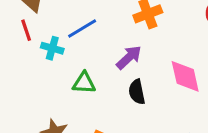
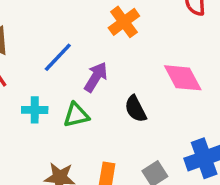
cyan cross: (52, 48) -> (35, 110), moved
purple arrow: (129, 57) -> (96, 77), moved

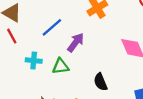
black semicircle: (136, 109) -> (101, 82), moved

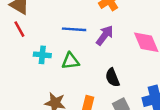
blue line: (52, 27) -> (74, 29), moved, turned 45
purple arrow: (76, 43) -> (105, 35), moved

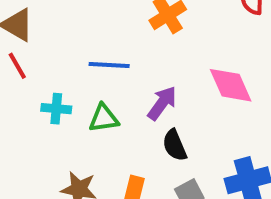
purple arrow: (105, 35) -> (162, 103), moved

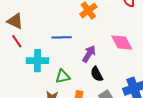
cyan cross: (56, 109) -> (37, 61), size x1.5
green triangle: (104, 118) -> (63, 76), moved

